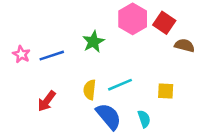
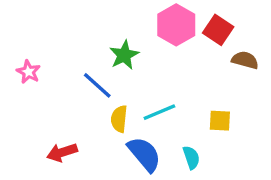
blue line: (52, 56) -> (97, 85), moved, turned 60
red arrow: (47, 101) -> (62, 152), moved, turned 35

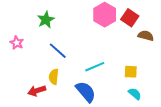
green star: (124, 55) -> (46, 20), moved
yellow semicircle: (119, 119) -> (54, 77), moved
cyan semicircle: (191, 157) -> (135, 94), moved, turned -32

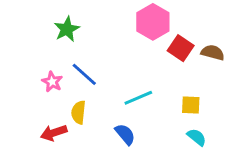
red square: (130, 18) -> (181, 48), moved
pink star: (17, 43) -> (52, 82), moved
blue semicircle: (86, 92) -> (125, 134), size x0.7

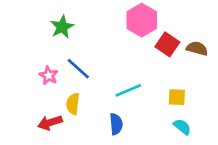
blue semicircle: (125, 134) -> (116, 124), turned 35

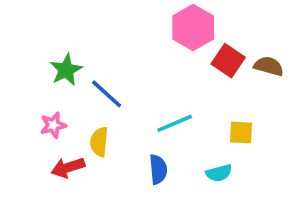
green star: (62, 27) -> (66, 70), moved
pink star: (49, 75) -> (53, 125), moved, turned 30
cyan semicircle: (182, 127) -> (219, 173), moved, turned 126

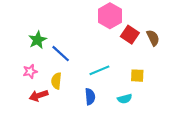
brown semicircle: (269, 66) -> (153, 38), turned 49

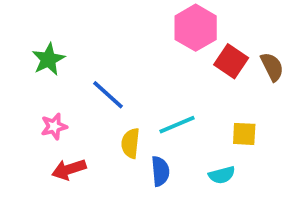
green star: (38, 40) -> (48, 59), moved
yellow semicircle: (56, 81) -> (130, 143), moved

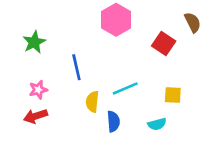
pink hexagon: (196, 28) -> (116, 20), moved
brown semicircle: (272, 67) -> (193, 22), moved
blue line: (108, 95) -> (76, 67), turned 35
red arrow: (69, 169) -> (36, 116), moved

